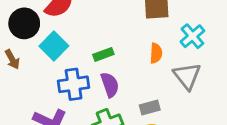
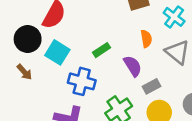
blue cross: (74, 84) -> (82, 81), turned 36
purple semicircle: (110, 85) -> (133, 66), moved

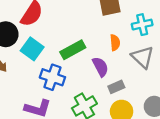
cyan cross: (174, 17) -> (142, 25), turned 36
green rectangle: (101, 50) -> (73, 50), size x1.5

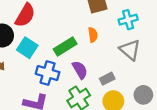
orange semicircle: (115, 43) -> (93, 35), moved
purple semicircle: (100, 67) -> (80, 70), moved

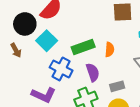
orange semicircle: (93, 35) -> (110, 49), moved

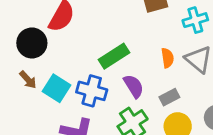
cyan square: (47, 41) -> (56, 88), moved
orange semicircle: (110, 49) -> (168, 58), moved

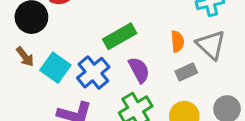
blue cross: (92, 91) -> (93, 73), turned 32
gray rectangle: (169, 97) -> (186, 72), moved

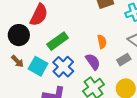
green rectangle: (120, 36) -> (58, 41), moved
orange semicircle: (177, 41) -> (102, 42), moved

